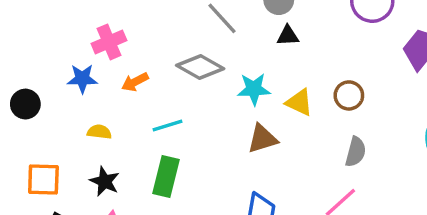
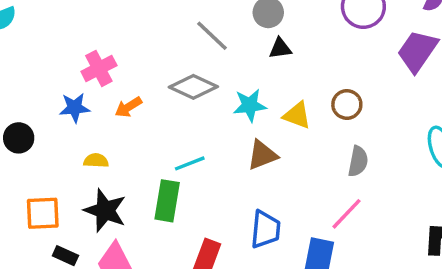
cyan line: (168, 126) -> (190, 163), moved
black star: (105, 181) -> (105, 210), size x1.4

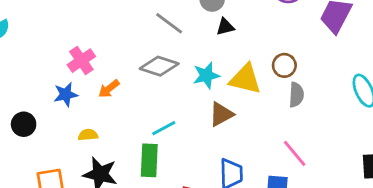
yellow triangle: (297, 115) -> (245, 79), size x1.4
gray semicircle: (358, 161) -> (296, 95), moved
pink line: (346, 214) -> (295, 153), turned -76

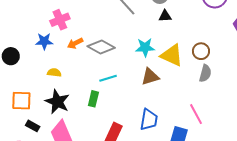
gray diamond: (159, 66) -> (101, 47), moved
green rectangle: (149, 160) -> (93, 99), size x0.7

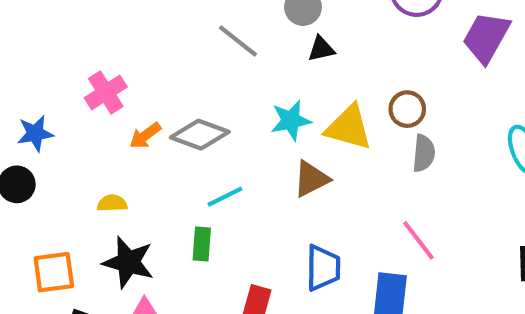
blue star: (44, 41) -> (35, 133), moved

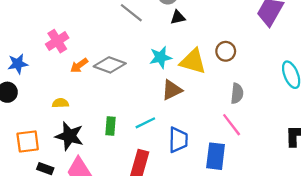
gray semicircle: (424, 153) -> (237, 93), moved
cyan line: (225, 197) -> (145, 123), moved

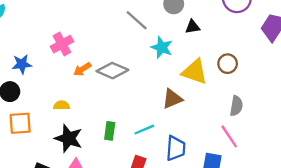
black triangle: (178, 17) -> (193, 27), moved
cyan star: (161, 57) -> (162, 47), moved, turned 30
orange square: (28, 141) -> (20, 123), moved

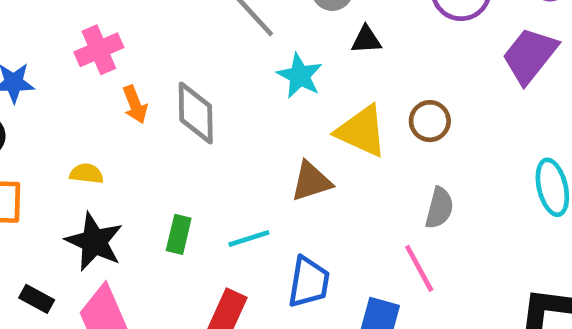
orange arrow: (82, 69) -> (135, 104), turned -84
gray diamond: (112, 71) -> (196, 113), turned 60

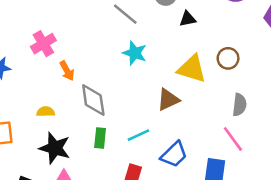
cyan star: (300, 76) -> (135, 53), moved
gray diamond: (196, 113) -> (93, 100), moved
blue trapezoid: (309, 282) -> (174, 154), turned 44

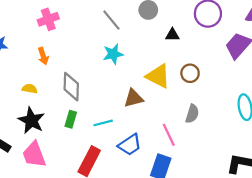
black triangle: (188, 19) -> (172, 35), moved
pink cross: (43, 44) -> (48, 19), moved
cyan star: (135, 53) -> (113, 54), turned 30
orange arrow: (67, 71) -> (43, 56), moved
pink line: (233, 139) -> (169, 135), moved

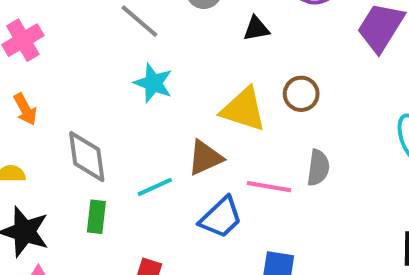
cyan star: (113, 54) -> (153, 83), turned -30
cyan line: (103, 123) -> (155, 187), moved
pink line: (169, 135) -> (269, 187), moved, turned -45
blue trapezoid: (130, 145) -> (221, 218), moved

